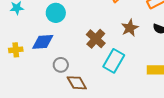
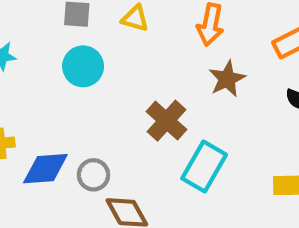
brown star: (130, 28) -> (227, 79), moved
blue diamond: (43, 42) -> (45, 169), moved

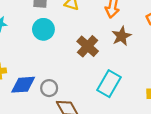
brown cross: (167, 121) -> (88, 46), moved

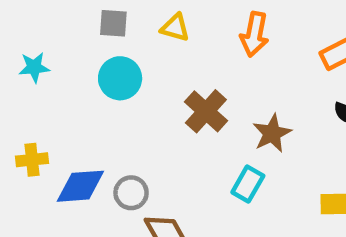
brown star: (121, 36) -> (272, 133), moved
cyan rectangle: (109, 84) -> (248, 184), size x0.7

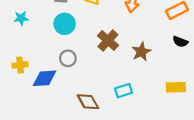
cyan rectangle: (248, 184) -> (124, 91), moved, turned 42
gray circle: (131, 193) -> (68, 58), moved

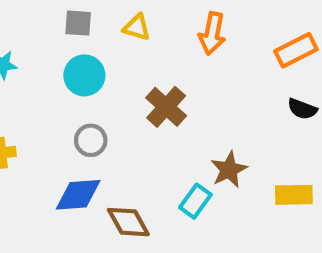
brown star: (141, 52) -> (229, 170), moved
blue diamond: (45, 78) -> (78, 195), moved
cyan rectangle: (124, 91) -> (195, 201), turned -36

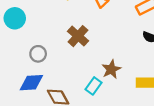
cyan circle: (84, 75) -> (15, 18), moved

